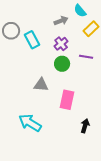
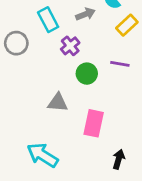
gray circle: (11, 31) -> (16, 43), moved
cyan rectangle: (32, 40) -> (48, 20), moved
purple cross: (61, 44) -> (70, 46), moved

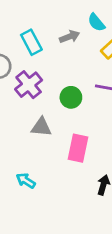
purple cross: (70, 46) -> (29, 85), moved, size x1.4
cyan arrow: (43, 155) -> (26, 181), size x0.6

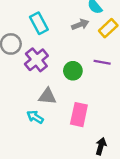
gray arrow: (70, 37) -> (80, 25), moved
cyan arrow: (26, 181) -> (35, 117), moved

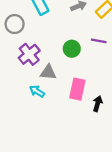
purple cross: (36, 60) -> (29, 54), moved
black arrow: (101, 146) -> (98, 104), moved

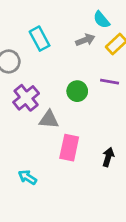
pink rectangle: (77, 89) -> (69, 148), moved
cyan arrow: (37, 91) -> (27, 177), moved

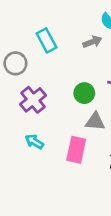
gray triangle: (49, 119) -> (95, 121), moved
cyan arrow: (27, 177) -> (34, 142), moved

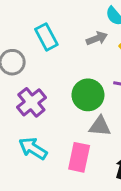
green circle: (84, 93) -> (88, 95), size x1.4
cyan arrow: (34, 142) -> (33, 148), size x1.4

